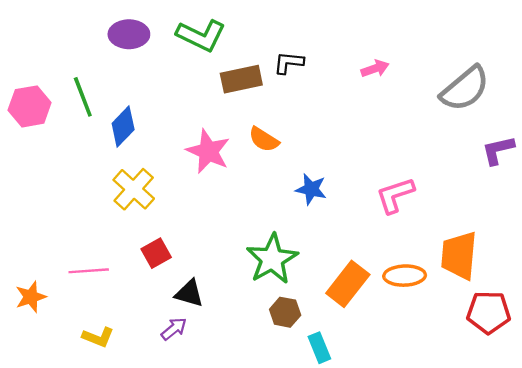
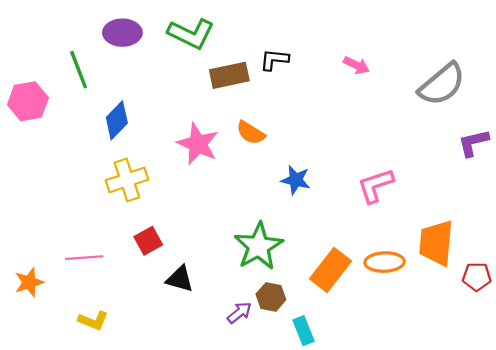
pink arrow: (375, 69) -> (356, 65), turned 45
green line: (83, 97) -> (79, 70), moved
yellow cross: (134, 189) -> (127, 180), turned 30
red pentagon: (489, 312) -> (477, 277), moved, size x0.7
purple arrow: (174, 329) -> (239, 313), moved

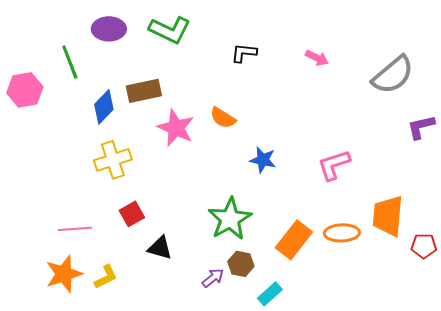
brown rectangle: (229, 75) -> (144, 91), moved
orange star: (29, 282) -> (64, 274), moved, size x1.4
yellow L-shape: (93, 321) -> (106, 277), moved, turned -48
cyan rectangle: (304, 331) -> (270, 294), turned 70

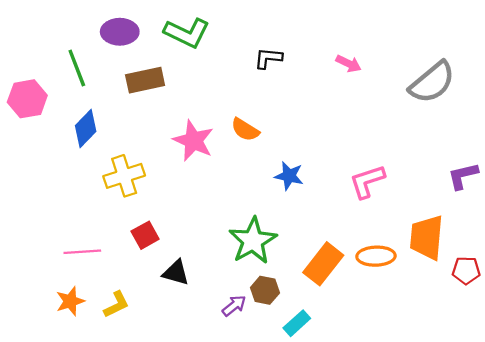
brown rectangle: (144, 91) -> (145, 80), moved
blue diamond: (104, 107) -> (86, 129), moved
purple L-shape: (421, 127) -> (463, 176), moved
orange star: (64, 274) -> (70, 301), size x0.7

